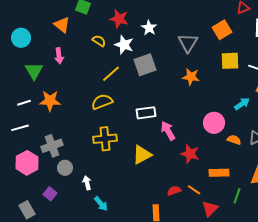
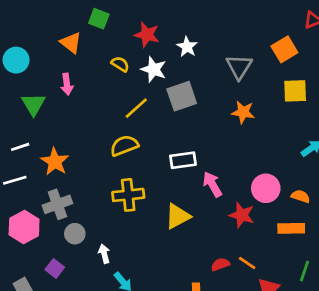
orange star: (50, 101) -> (55, 162), moved, turned 30
pink circle: (214, 123) -> (266, 188), moved
orange rectangle: (219, 173) -> (291, 228), moved

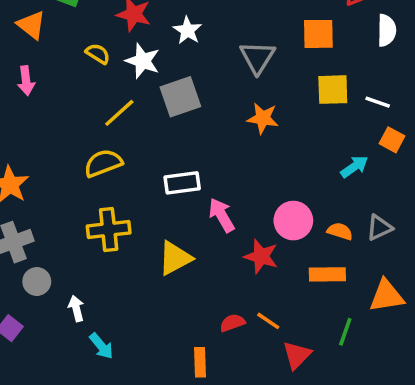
orange square: (284, 49) -> (318, 34), turned 30

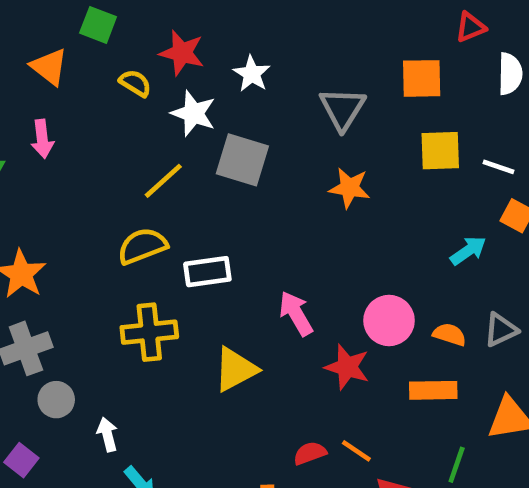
yellow semicircle: (98, 54) -> (135, 83), moved
gray square: (180, 97) -> (242, 160), turned 36
white rectangle: (182, 183) -> (207, 272), moved

